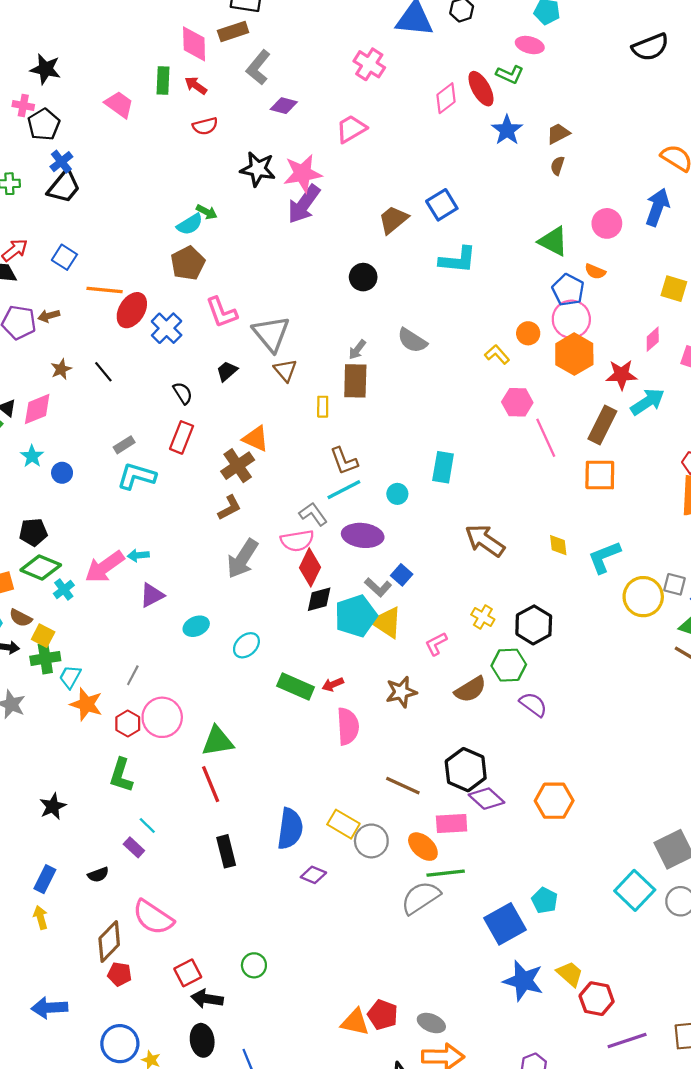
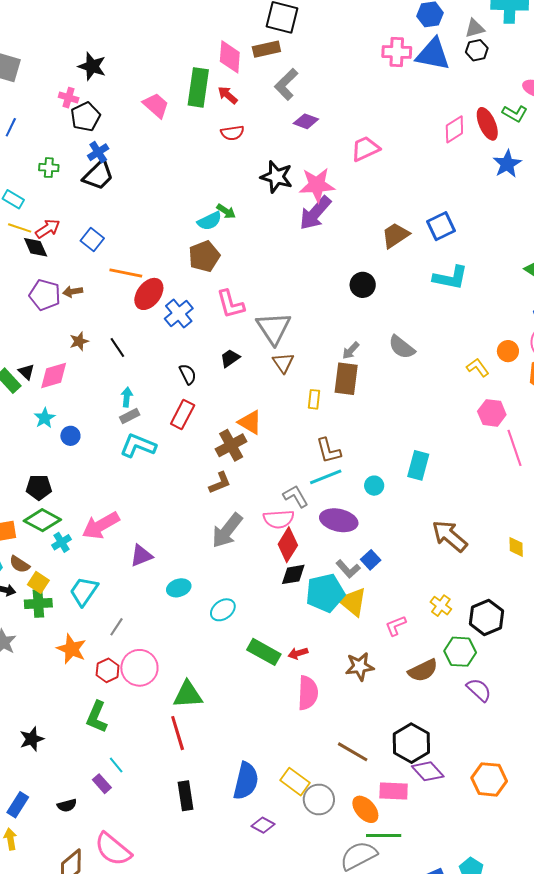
pink cross: (369, 64) -> (397, 52), moved, turned -36
green rectangle: (163, 80) -> (198, 87), size x1.5
cyan arrow: (138, 555) -> (127, 397), moved, turned 96
cyan trapezoid: (70, 677) -> (84, 591), moved, size x1.4

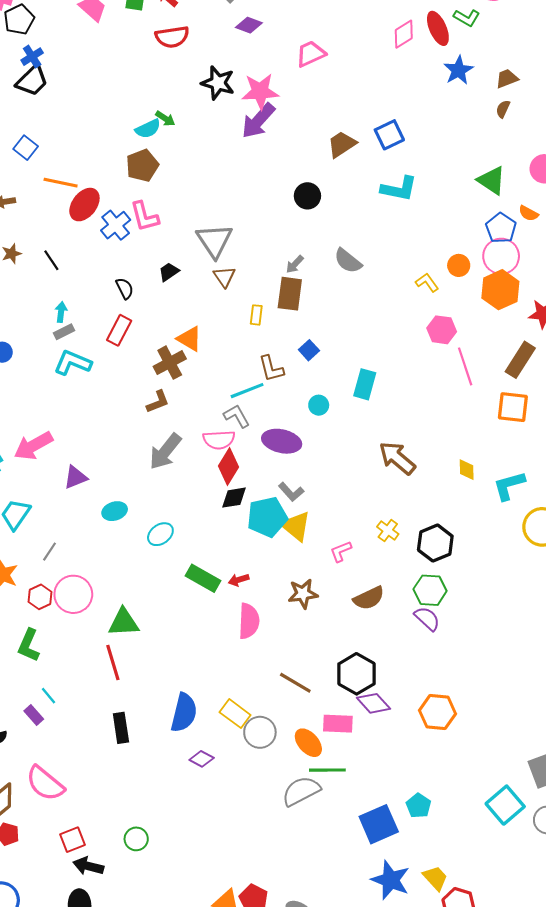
red semicircle: (232, 133) -> (172, 37), size x1.4
pink L-shape: (230, 304) -> (144, 217), moved
cyan line: (326, 477) -> (247, 391), moved
blue square: (371, 560) -> (309, 350), moved
green hexagon: (460, 652) -> (430, 590), moved

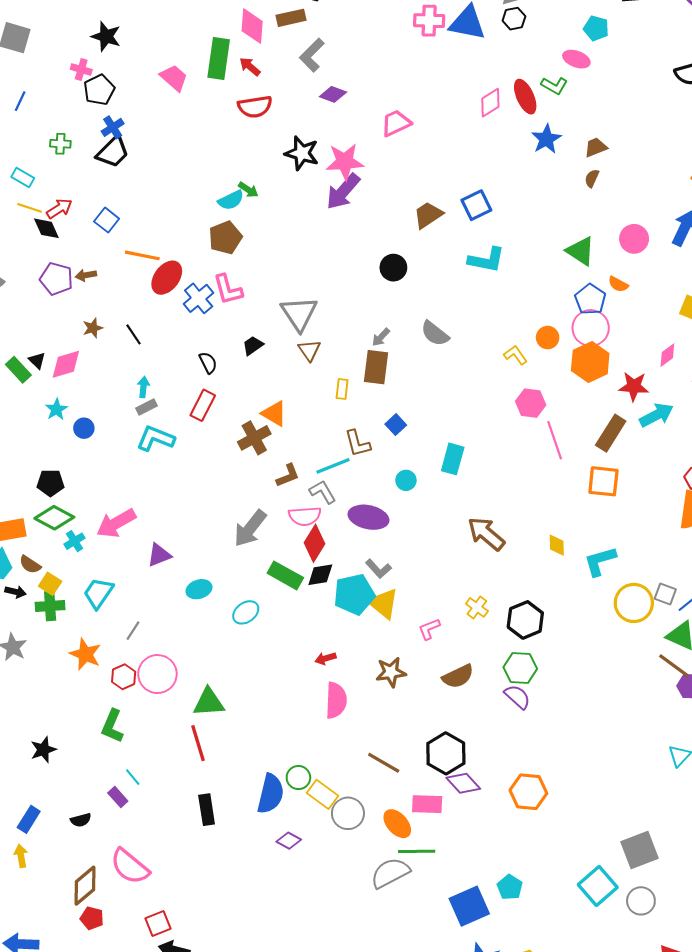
brown L-shape: (158, 402) -> (288, 476), moved
green rectangle: (203, 578) -> (285, 575), moved
green circle: (136, 839) -> (298, 778), moved

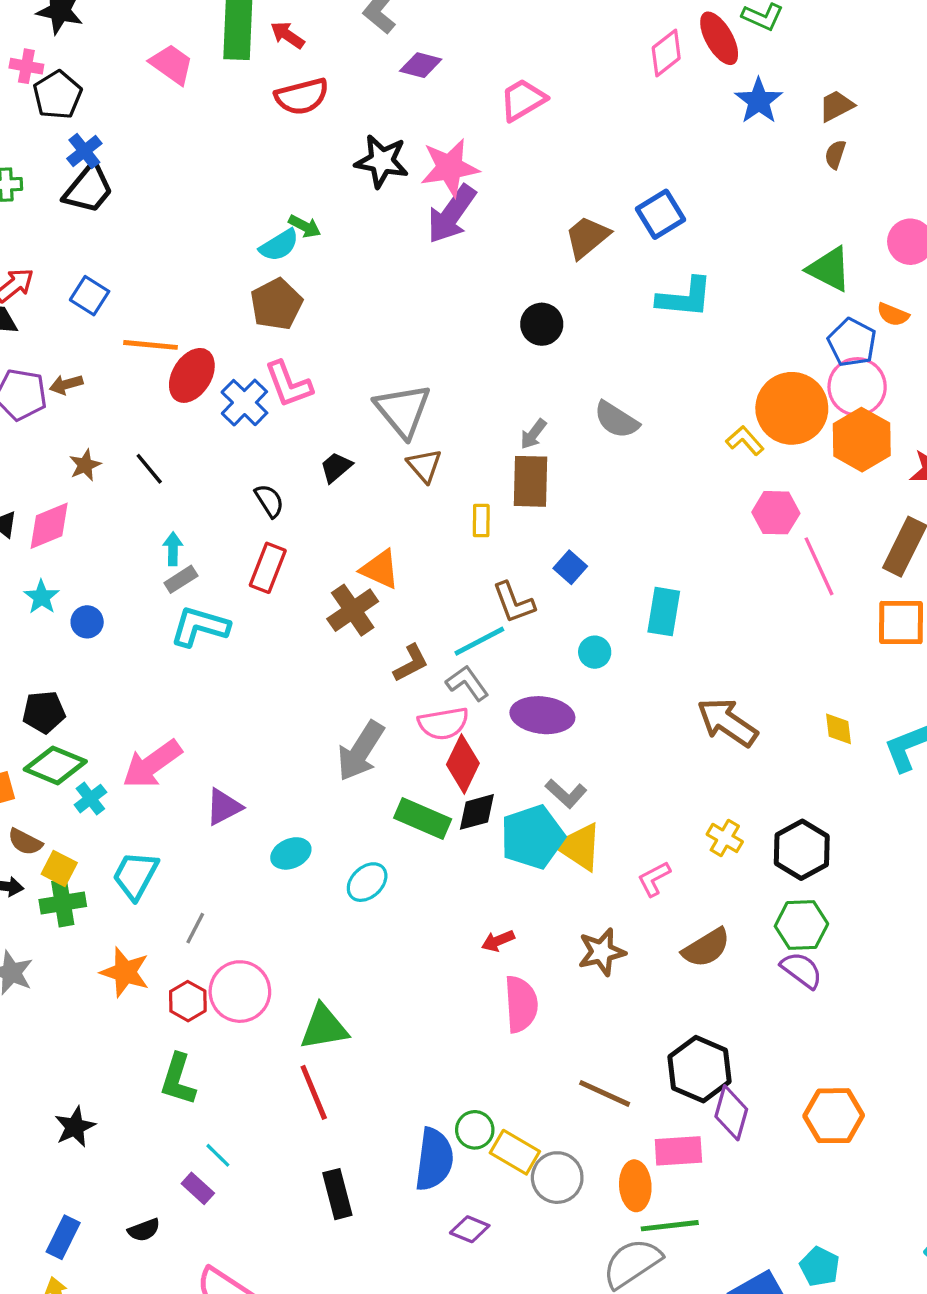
orange circle: (548, 338) -> (792, 408), size x2.0
purple diamond: (463, 783) -> (731, 1113), turned 64
orange ellipse: (397, 824) -> (635, 1186), turned 44

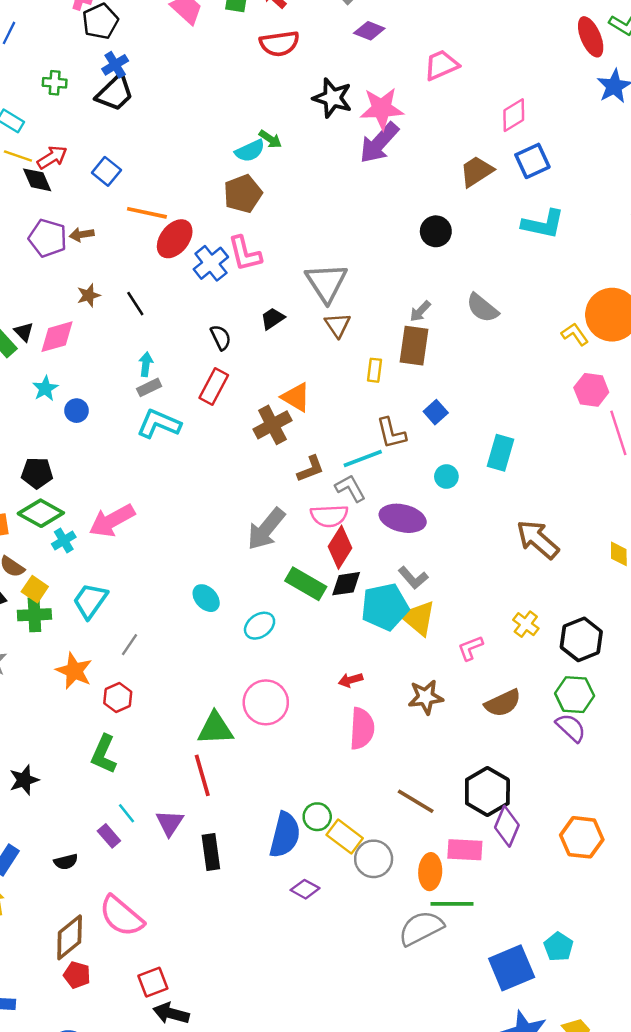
pink diamond: (666, 53) -> (514, 115), moved
purple triangle: (224, 807) -> (170, 823), moved, turned -36
cyan ellipse: (291, 853) -> (206, 598), turned 64
pink circle: (240, 992) -> (266, 702), moved

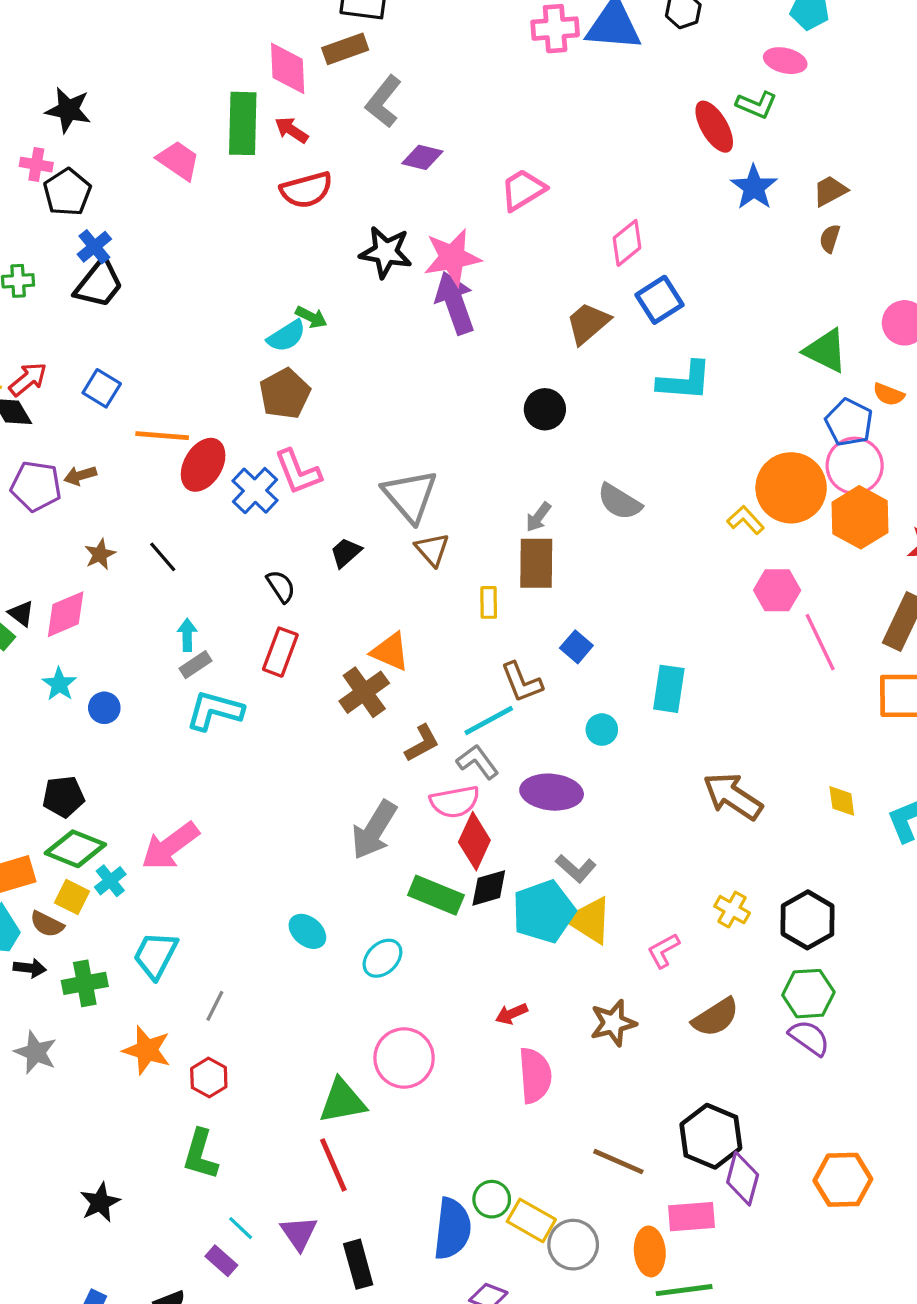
purple arrow: (379, 143) -> (455, 303), turned 126
yellow square: (35, 589) -> (72, 897), moved

